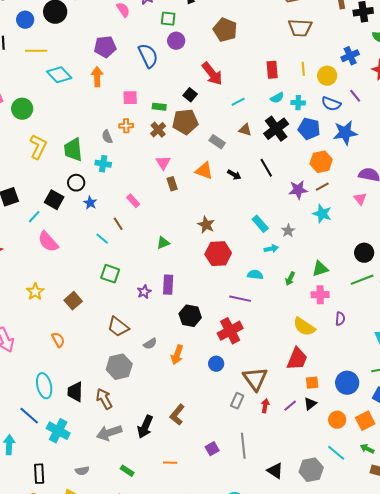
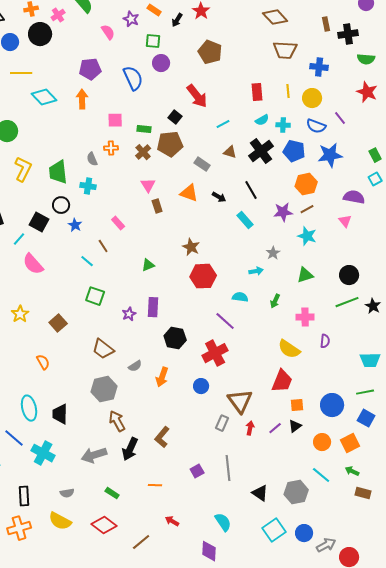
blue cross: (350, 56) -> (319, 67), moved, turned 30
cyan rectangle: (260, 224) -> (245, 220), moved
green triangle: (320, 269) -> (305, 275), moved
purple line: (240, 299) -> (225, 321), turned 30
brown arrow: (104, 399) -> (117, 421), moved

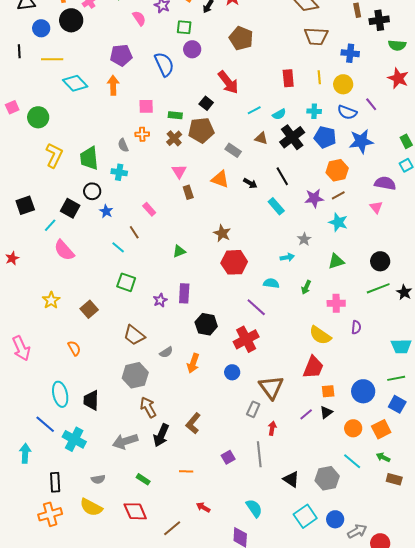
cyan semicircle: (262, 120) -> (279, 114), moved
red arrow: (250, 428) -> (272, 428), moved
red diamond: (104, 525) -> (135, 511), turned 30

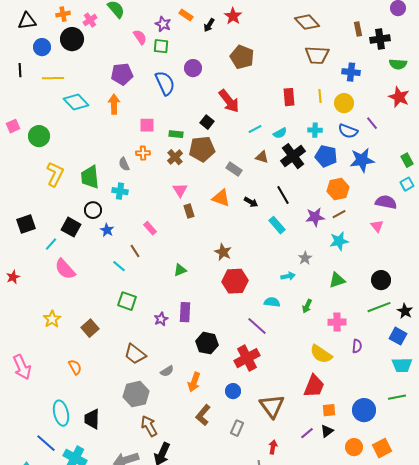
green square: (184, 27) -> (161, 46), moved
cyan star: (338, 222) -> (339, 241), turned -30
blue square: (397, 404) -> (398, 336), moved
gray rectangle: (253, 409) -> (237, 428), moved
brown L-shape: (193, 423) -> (203, 415), moved

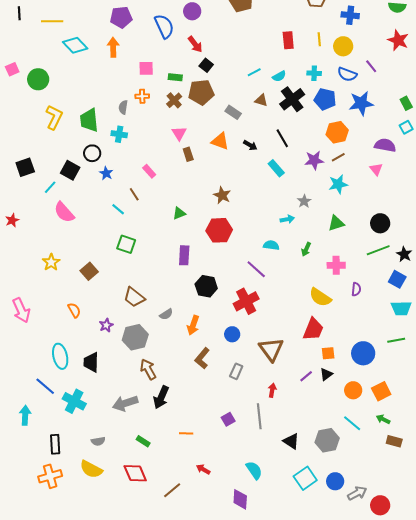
red arrow: (229, 101) -> (195, 44), moved, size x0.7
gray semicircle: (124, 164) -> (123, 107), turned 32
red hexagon: (235, 281) -> (219, 230), moved
purple star: (161, 319) -> (106, 325), moved

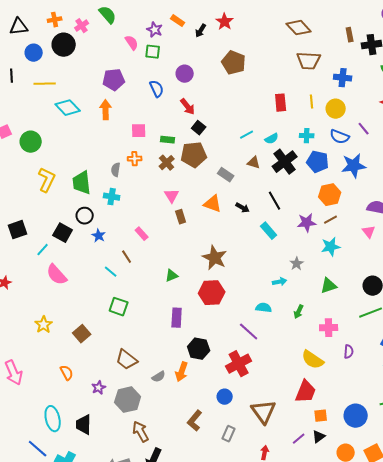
blue semicircle: (164, 26) -> (157, 89), size x0.7
brown star: (222, 195) -> (215, 258), size x1.4
orange arrow: (193, 325) -> (182, 372), moved

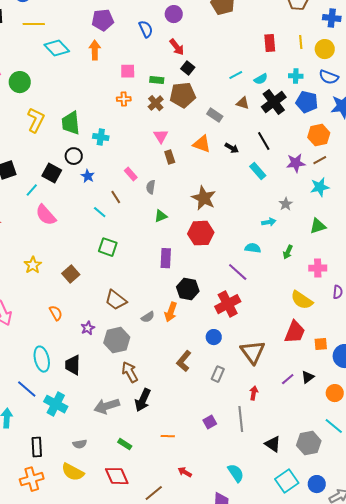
gray semicircle: (116, 170) -> (151, 187), moved
orange square: (321, 416) -> (321, 344), moved

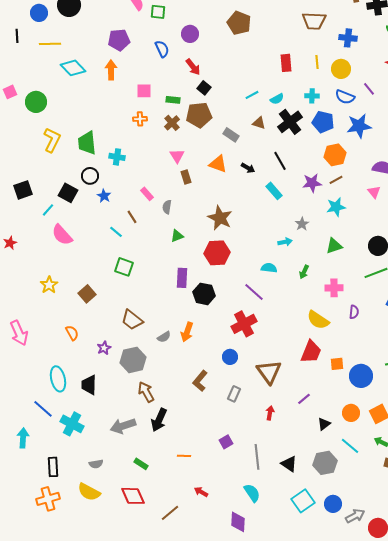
black hexagon: (188, 289) -> (204, 294), moved
black triangle: (308, 377) -> (324, 424), moved
gray line: (241, 419) -> (257, 457), moved

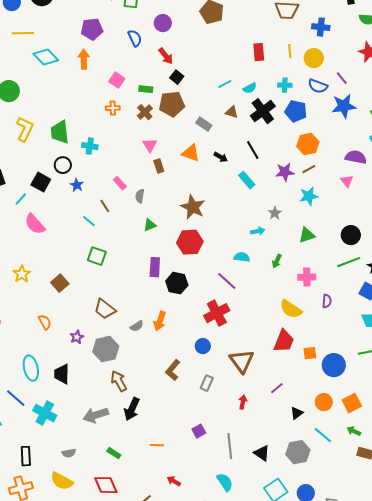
pink square: (144, 91) -> (117, 80), turned 35
blue star: (359, 126) -> (344, 106), moved

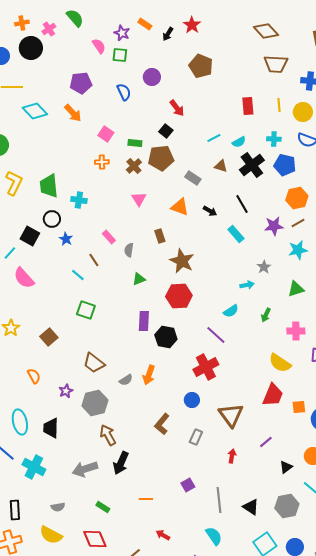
red arrow: (166, 56) -> (177, 108), moved
orange arrow: (84, 59) -> (73, 113), turned 138
brown rectangle: (159, 166) -> (160, 236), moved
cyan semicircle: (242, 257) -> (231, 311), turned 140

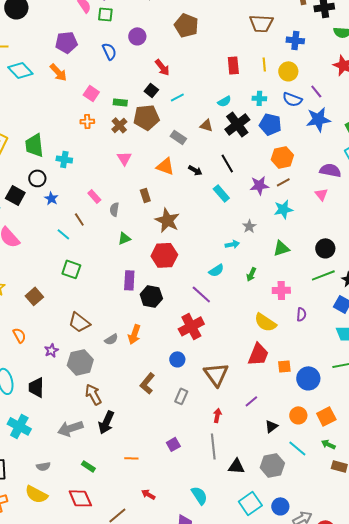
cyan line: (214, 138) -> (177, 97), moved
gray line: (219, 500) -> (213, 446), moved
black triangle: (251, 507) -> (236, 466), turned -30

